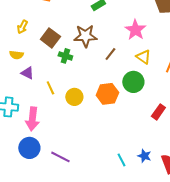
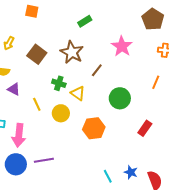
brown star: (85, 36) -> (72, 52), turned 30
green cross: (65, 56) -> (59, 83), moved
yellow triangle: (143, 57) -> (78, 93), moved
orange hexagon: (107, 94) -> (94, 128), moved
purple line: (60, 157) -> (44, 160), moved, turned -36

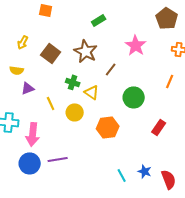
purple triangle: (14, 89) -> (28, 88), turned -48

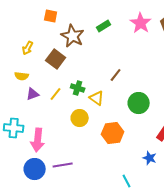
pink star: (136, 45) -> (141, 23), moved
brown star: (86, 51) -> (73, 36), moved
yellow line: (51, 103) -> (56, 94), moved, turned 64
blue star: (145, 171) -> (150, 158), moved

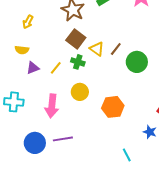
brown square: (56, 59) -> (76, 39), moved
yellow triangle: (97, 98) -> (97, 49), moved
green circle: (139, 103) -> (137, 62), moved
pink arrow: (38, 140) -> (52, 106), moved

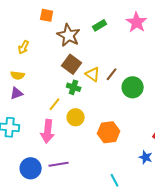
purple triangle: (33, 68) -> (17, 93), moved
yellow line: (56, 68) -> (55, 104), moved
cyan line: (127, 155) -> (115, 180), moved

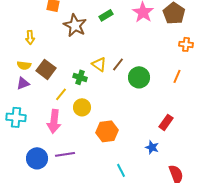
yellow arrow: (24, 47) -> (30, 37), turned -32
brown square: (72, 64) -> (46, 69), moved
orange hexagon: (109, 132) -> (107, 131), moved

